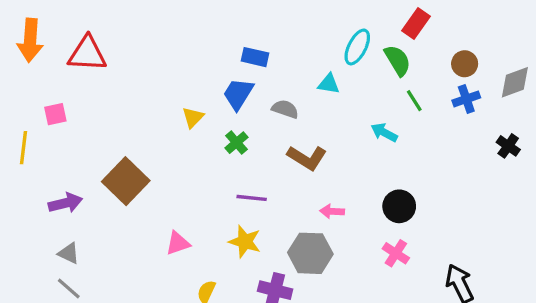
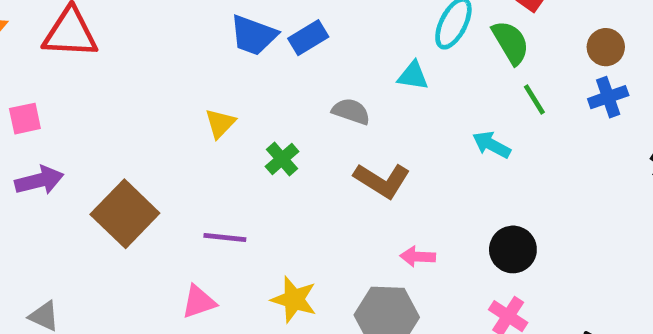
blue rectangle: (255, 57) -> (308, 38), turned -44
blue trapezoid: (238, 94) -> (253, 35), moved, turned -102
purple line: (252, 198) -> (225, 238), moved
purple arrow: (65, 203) -> (39, 180), moved

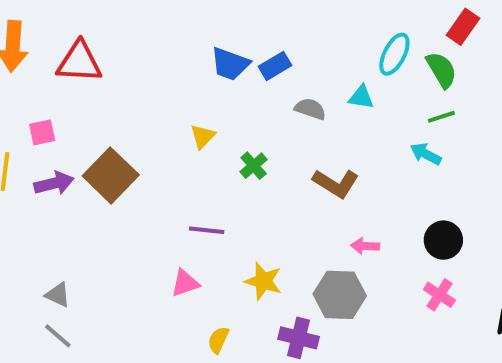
green line: (534, 99) -> (441, 117), moved, turned -76
gray semicircle: (351, 111) -> (310, 109), moved
brown square: (125, 214) -> (111, 175), moved

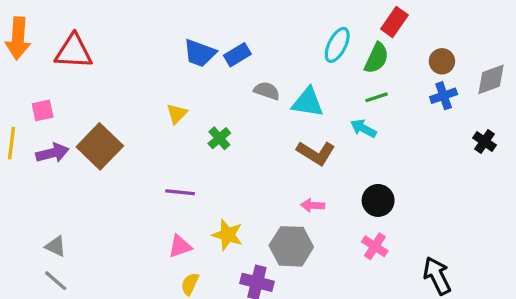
green semicircle: (441, 70) -> (376, 58), turned 56
cyan triangle: (361, 97) -> (308, 102), moved, size x1.5
brown L-shape: (336, 183) -> (316, 153), moved
pink triangle: (185, 283) -> (180, 246), moved

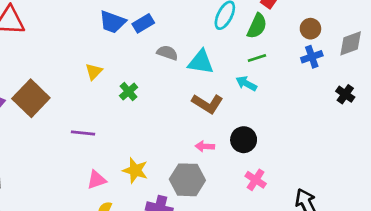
purple line: (180, 192) -> (83, 133), moved
black circle: (378, 200) -> (244, 140), moved

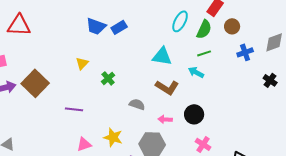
brown circle: (310, 29) -> (232, 26), moved
gray semicircle: (167, 53) -> (137, 104), moved

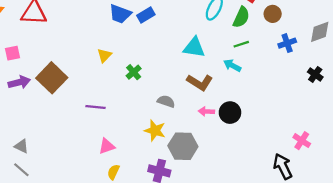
pink arrow: (165, 119) -> (206, 111), moved
yellow star: (113, 137) -> (155, 130), moved
pink cross: (203, 144) -> (302, 141), moved

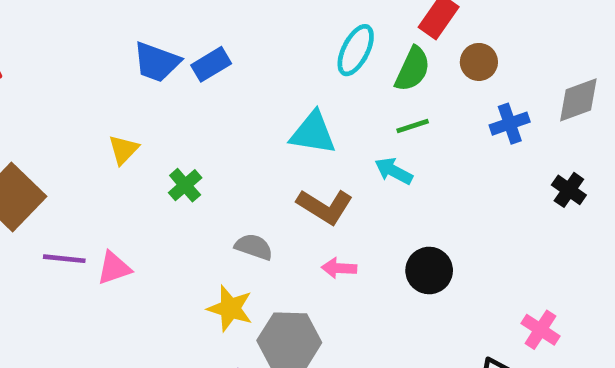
purple line: (95, 107) -> (64, 259), moved
black circle: (230, 113) -> (429, 270), moved
pink triangle: (107, 146) -> (114, 268), moved

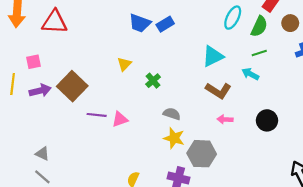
cyan triangle: (313, 133) -> (213, 56), turned -35
gray semicircle: (254, 247) -> (172, 114), moved

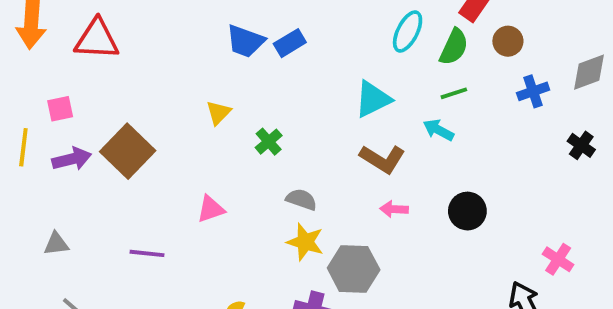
purple line: (97, 115) -> (147, 253), moved
gray triangle: (42, 154) -> (56, 244), moved, turned -32

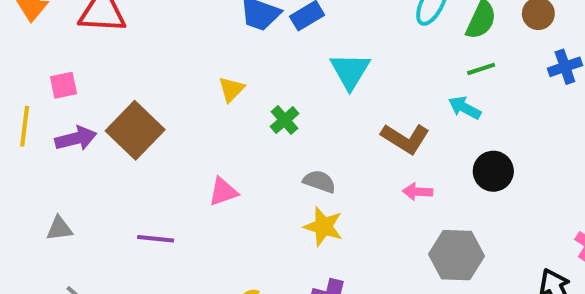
cyan triangle: (373, 99) -> (350, 71), moved, turned -33
black circle: (467, 211) -> (493, 171), moved
gray hexagon: (354, 269) -> (456, 255), moved

